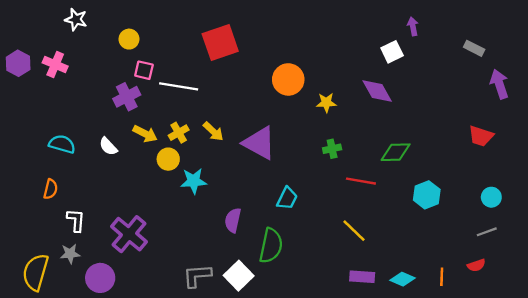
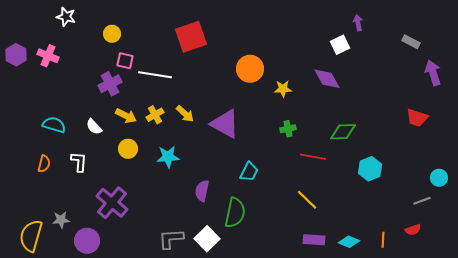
yellow circle: (168, 159) -> (128, 149), moved
cyan circle: (491, 197) -> (439, 178), moved
white L-shape: (76, 220) -> (79, 162), moved

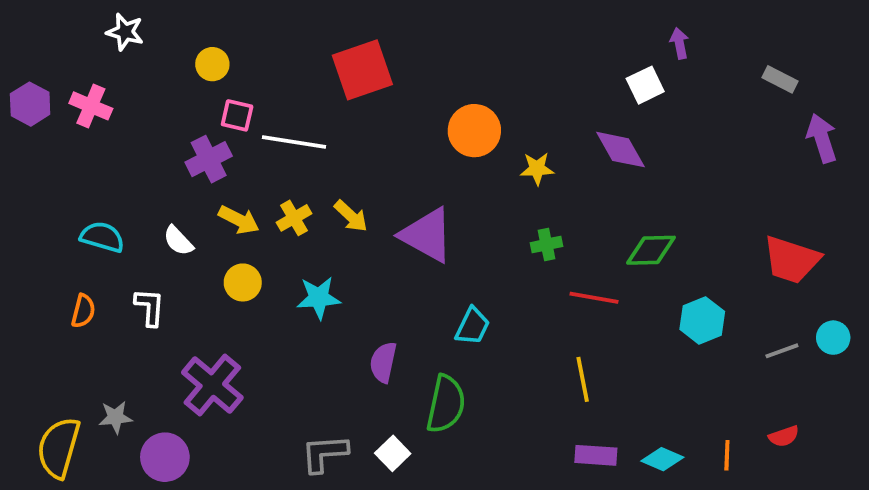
red trapezoid: (417, 118) -> (791, 260), moved, size x1.4
yellow line: (307, 200) -> (583, 379), turned 35
gray line: (422, 201) -> (782, 351), moved
white square: (207, 239) -> (393, 453), size x0.7

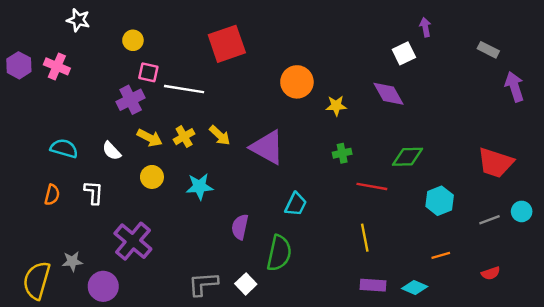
orange line: (727, 455) -> (441, 255), moved, turned 72

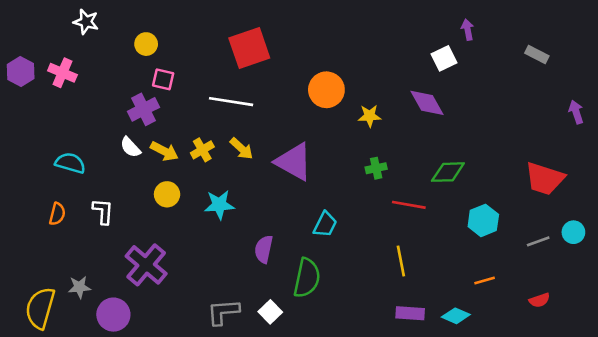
purple arrow: (514, 87) -> (576, 112), moved, size x0.7
white line: (184, 89) -> (231, 102), moved
white semicircle: (112, 151) -> (130, 147), moved

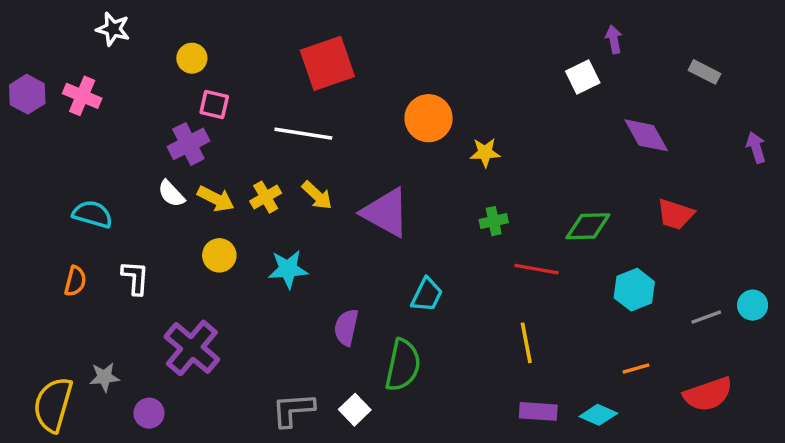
purple diamond: (427, 103) -> (646, 135), moved
red trapezoid: (545, 179) -> (675, 214), moved, size x0.7
red semicircle: (539, 300) -> (708, 394), size x1.8
purple circle: (113, 315) -> (149, 413), size x0.7

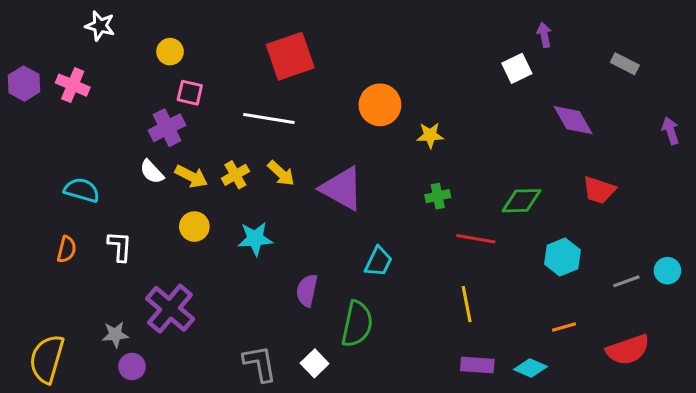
gray star: (104, 377) -> (115, 335), moved
gray L-shape: (293, 410) -> (260, 363), turned 84

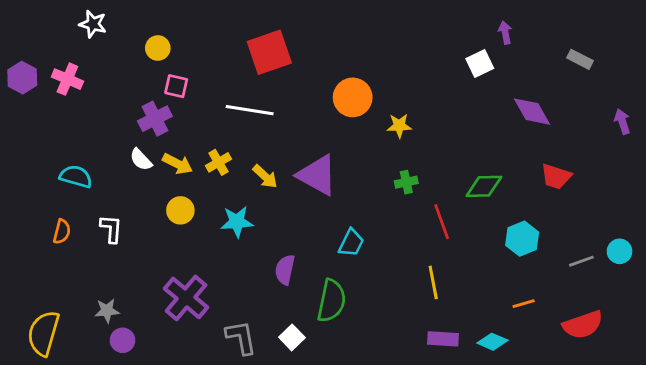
yellow arrow: (281, 173) -> (265, 176), moved
red line: (476, 239) -> (442, 222), turned 60
purple cross: (170, 309) -> (186, 298), moved

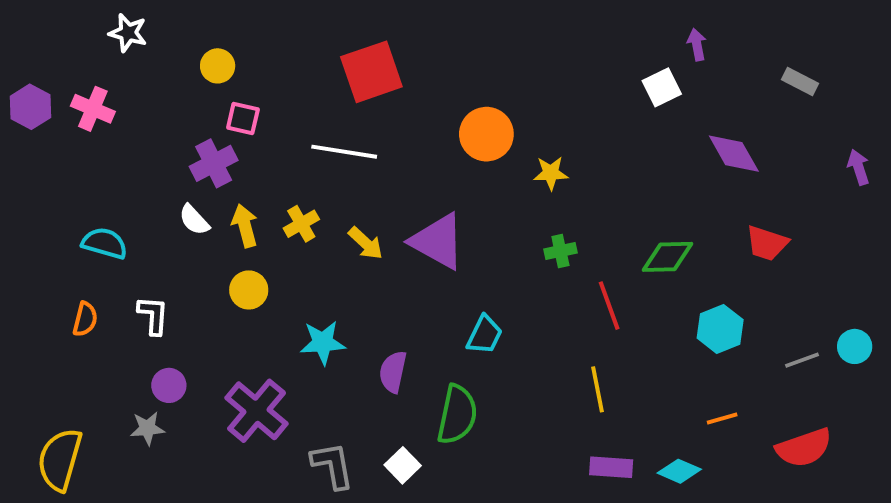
yellow arrow: (178, 164) -> (245, 226), turned -132
cyan star: (237, 222) -> (323, 343), moved
purple circle: (122, 340) -> (169, 385), moved

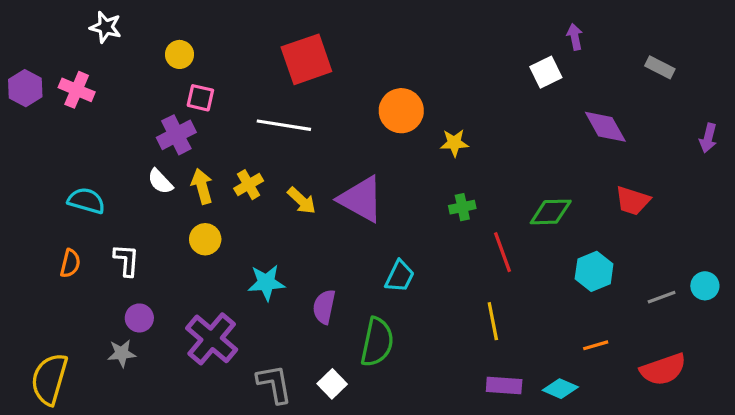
purple arrow: (859, 167) -> (708, 138), turned -148

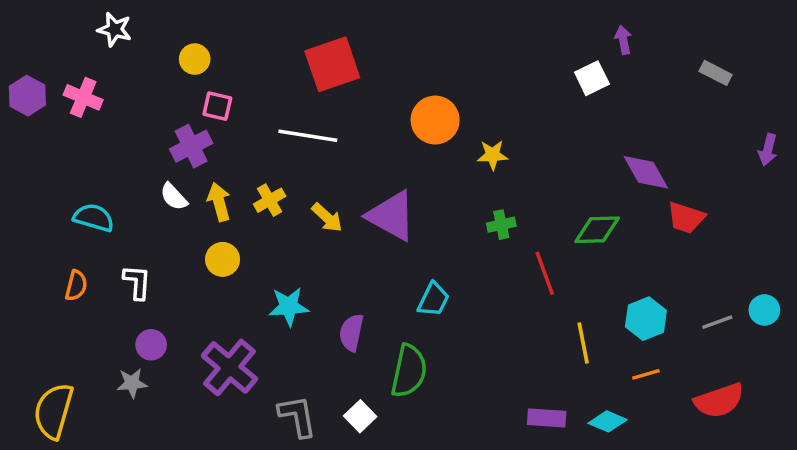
purple diamond: (605, 127) -> (646, 172), moved
cyan hexagon: (594, 271) -> (646, 319), moved
yellow line: (493, 321) -> (583, 343), moved

